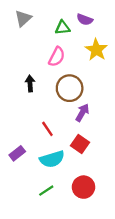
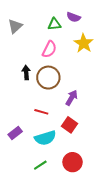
gray triangle: (23, 18) -> (15, 26), moved
brown circle: (70, 88) -> (48, 78), moved
red line: (47, 129) -> (41, 112), turned -40

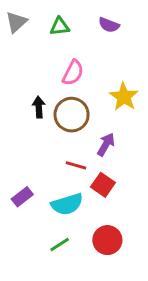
green triangle: (54, 24) -> (60, 26), moved
gray triangle: (15, 26) -> (16, 22), moved
yellow star: (84, 43) -> (124, 97), moved
red line: (41, 112) -> (76, 165), moved

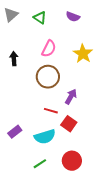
green triangle: (60, 26) -> (40, 18), turned 40
yellow star: (124, 97) -> (83, 54), moved
black arrow: (39, 107) -> (14, 59), moved

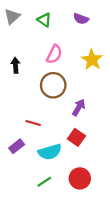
red line: (51, 111) -> (33, 123), moved

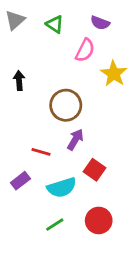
pink semicircle: (54, 54) -> (85, 50), moved
purple arrow: (79, 107) -> (75, 140), moved

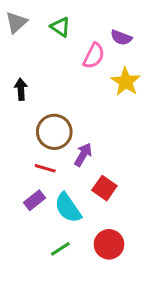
purple semicircle: (100, 23) -> (121, 38), moved
brown circle: (66, 105) -> (54, 132), moved
purple rectangle: (20, 181) -> (35, 200), moved
cyan semicircle: (62, 188) -> (68, 208), turned 72

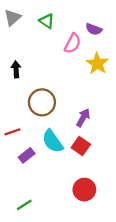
purple arrow: (83, 155) -> (83, 118), moved
red line: (45, 168) -> (12, 132), moved, turned -35
cyan semicircle: (68, 208) -> (53, 141), moved
green line: (60, 249) -> (24, 205), moved

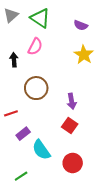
green triangle: (47, 21) -> (40, 18), size x1.5
pink semicircle: (73, 43) -> (35, 47), moved
purple arrow: (83, 118) -> (72, 101), turned 140
cyan semicircle: (53, 141) -> (41, 150), moved

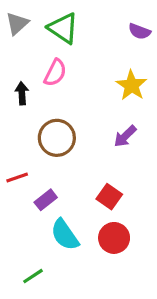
purple semicircle: (81, 25) -> (139, 31), moved
purple arrow: (72, 101) -> (125, 136), moved, turned 56
purple rectangle: (23, 134) -> (46, 200), moved
red circle: (73, 163) -> (114, 238), moved

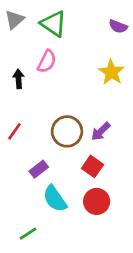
purple arrow: (125, 136) -> (101, 131), moved
brown circle: (57, 138) -> (67, 131), moved
red line: (17, 178) -> (14, 131), moved, turned -36

